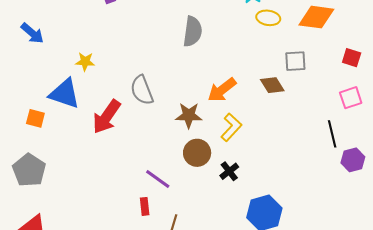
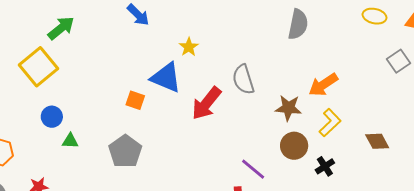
gray square: (295, 61) -> (398, 61), turned -35
yellow star: (85, 62) -> (189, 47), turned 30
brown diamond: (272, 85) -> (377, 141), moved

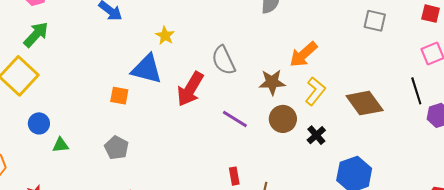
gray square: (398, 61) -> (375, 21), turned -35
brown diamond: (377, 141) -> (365, 103), size x1.5
gray pentagon: (125, 151) -> (117, 148), size x0.7
purple line: (253, 169) -> (235, 119), moved

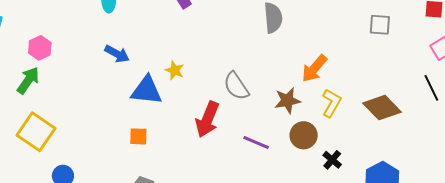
green arrow: (36, 35) -> (28, 80), moved
blue triangle: (147, 69) -> (147, 90), moved
black cross: (316, 135) -> (332, 160), moved

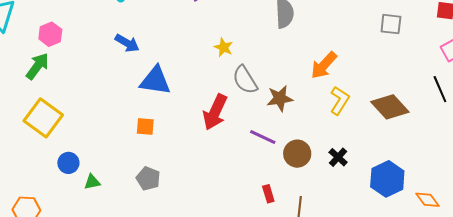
yellow star: (175, 70) -> (224, 47), moved
brown star: (287, 101) -> (280, 98), moved
brown circle: (304, 135) -> (297, 154), moved

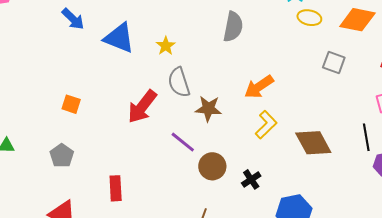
blue triangle: (155, 81) -> (119, 38), moved
red rectangle: (268, 194) -> (116, 188), moved, size x1.4

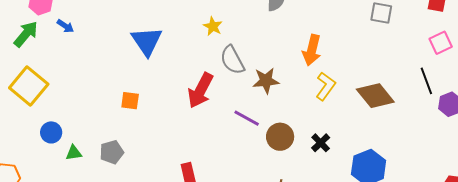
blue arrow: (73, 19) -> (65, 26), moved, size x0.7
blue triangle: (119, 38) -> (147, 41), moved, turned 44
orange arrow: (259, 87) -> (312, 50), turned -32
gray pentagon: (62, 156) -> (112, 152), moved, turned 30

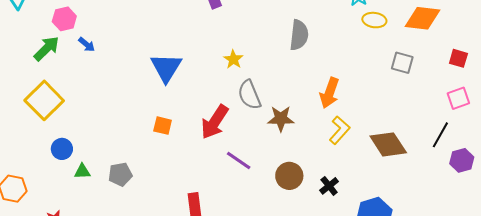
black line: (426, 81) -> (440, 135), turned 44
orange square: (130, 101) -> (163, 126), moved
purple line: (247, 118) -> (239, 161), moved

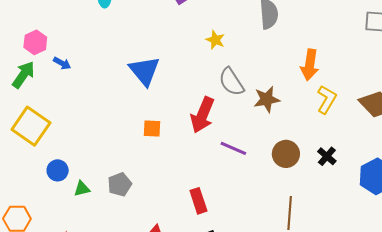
yellow star: (233, 59) -> (215, 40), moved

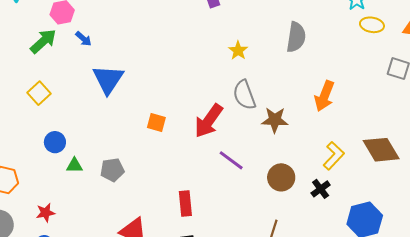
blue triangle: (144, 71) -> (108, 79), moved
yellow L-shape: (327, 100) -> (334, 156), moved
yellow square: (31, 126) -> (39, 93), size x0.6

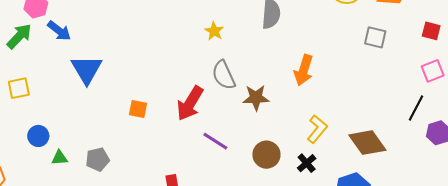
blue arrow: (84, 39) -> (59, 31), size x1.4
yellow square: (39, 93) -> (19, 88), turned 35
brown diamond: (381, 150) -> (367, 143), moved

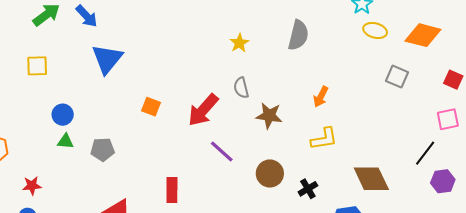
orange arrow: (304, 70) -> (321, 97), size x0.7
gray semicircle: (224, 75) -> (241, 88), size x0.7
yellow L-shape: (317, 129) -> (324, 139), moved, turned 32
blue circle: (38, 136) -> (63, 115), moved

